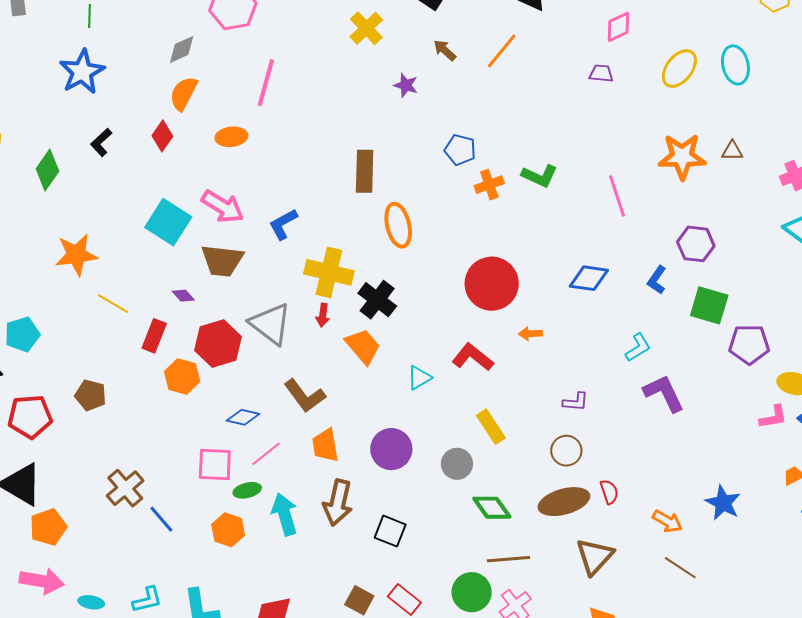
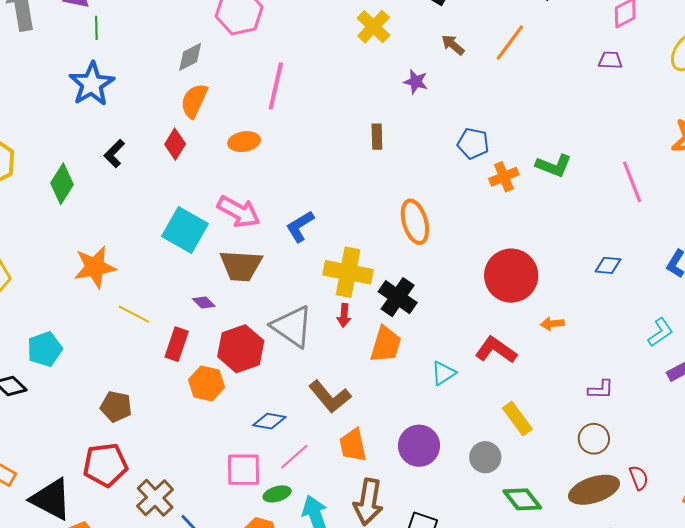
brown rectangle: (365, 171) -> (377, 137), moved, size x0.6
blue diamond: (589, 278) -> (608, 265), size x0.7
orange trapezoid: (363, 346) -> (386, 344), turned 60
red pentagon: (30, 417) -> (105, 465), moved

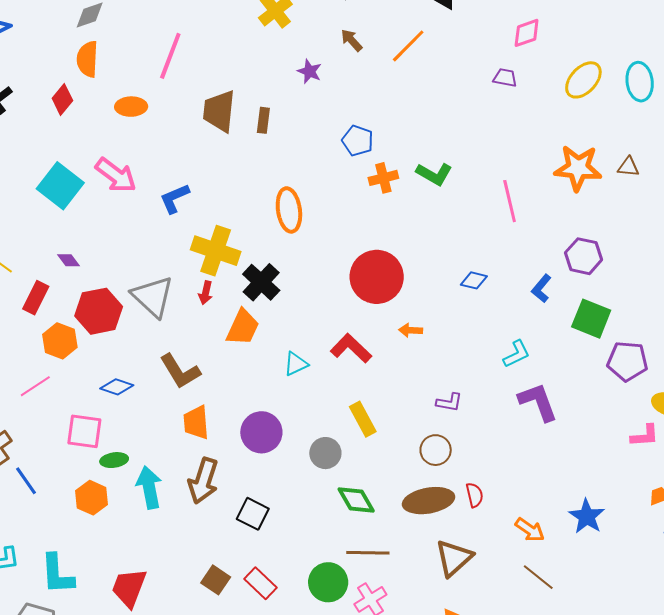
orange semicircle: (194, 101) -> (87, 59), turned -30
brown trapezoid: (241, 266) -> (219, 111), moved, turned 84
pink line: (294, 457) -> (35, 386), moved

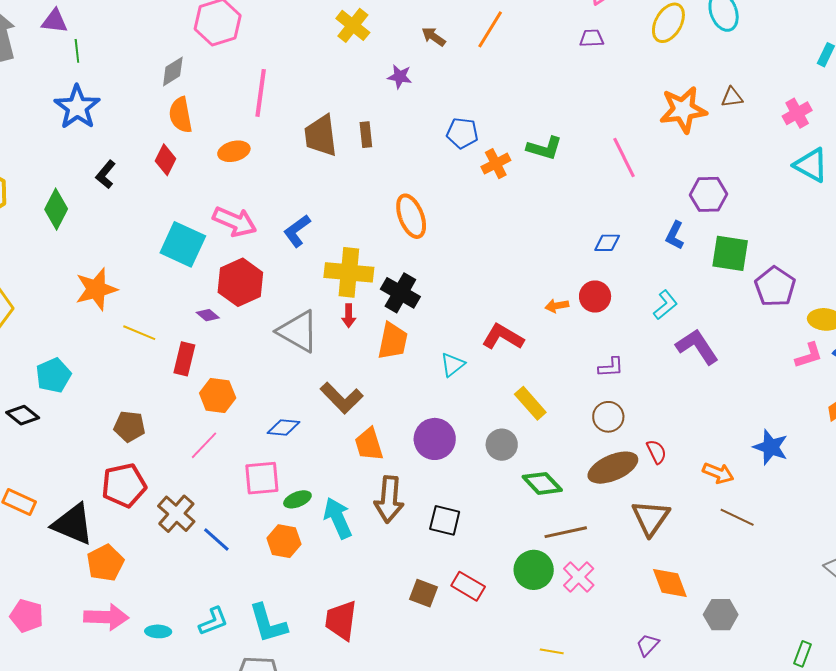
red circle: (377, 277) -> (595, 296), moved, size x0.6
red hexagon: (99, 311) -> (240, 282), moved
purple pentagon: (627, 361) -> (775, 287), turned -30

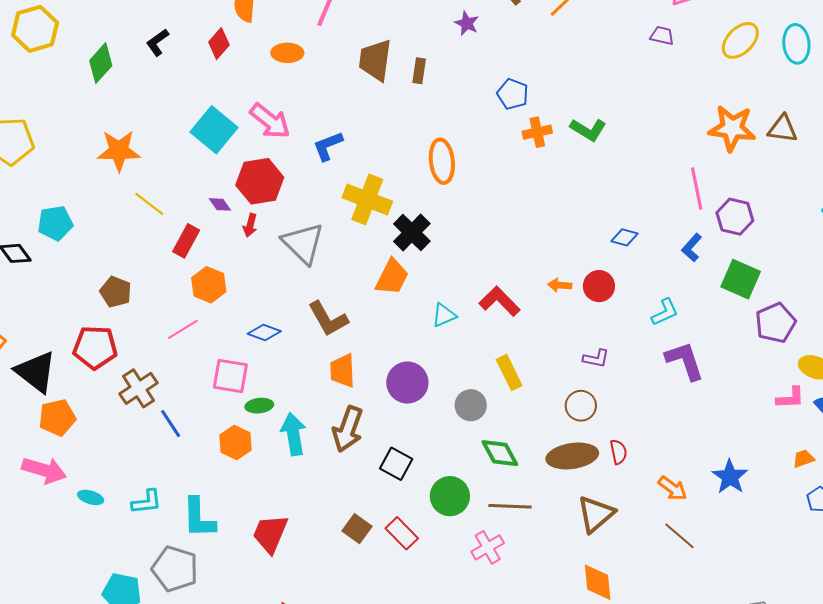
brown triangle: (732, 97) -> (783, 129), size x1.4
pink line: (624, 157) -> (697, 189), moved
red arrow: (349, 316) -> (250, 225), moved
green circle: (534, 570) -> (450, 496), moved
pink cross: (579, 577) -> (488, 547), moved

